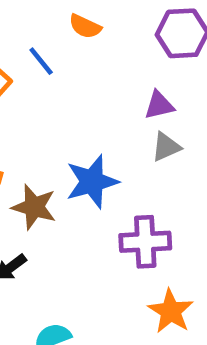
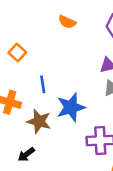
blue line: (41, 61) -> (43, 84), moved, turned 30

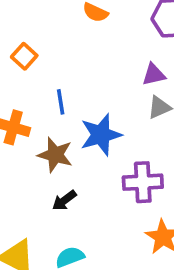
black arrow: (26, 155) -> (64, 200), moved

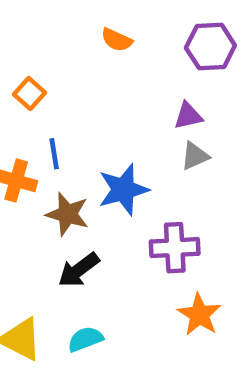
blue line: (61, 102) -> (54, 154), moved
black arrow: (64, 200) -> (79, 270), size x1.4

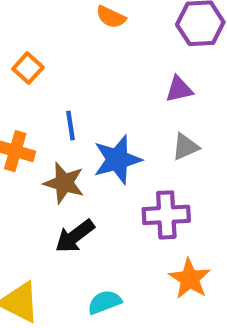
blue line: (54, 154) -> (70, 126), moved
gray triangle: (195, 156) -> (185, 147), moved
cyan semicircle: (85, 339) -> (105, 302), moved

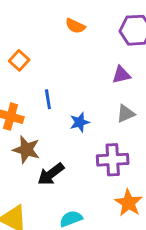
blue star: (117, 160) -> (80, 122), size x0.6
brown star: (64, 183) -> (26, 150), moved

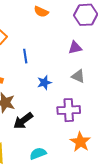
blue line: (48, 99) -> (25, 56), moved
gray triangle: (126, 114) -> (78, 76), turned 48

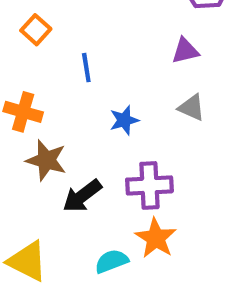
purple cross: (69, 110) -> (149, 185), moved
orange star: (80, 142) -> (156, 238), moved

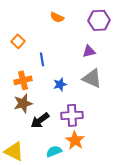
gray triangle: (192, 108) -> (92, 78), size x1.5
orange cross: (23, 112) -> (23, 80), moved, turned -30
brown star: (46, 160) -> (23, 103), turned -30

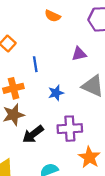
purple triangle: (89, 51) -> (79, 54), moved
orange star: (75, 140) -> (89, 157), moved

